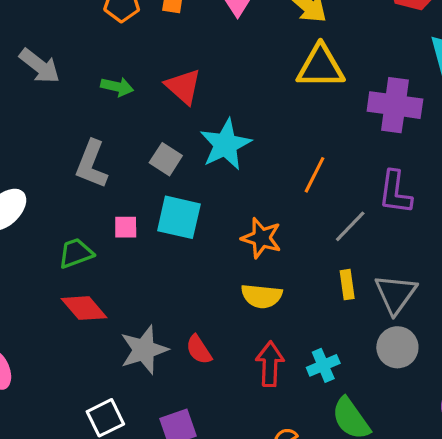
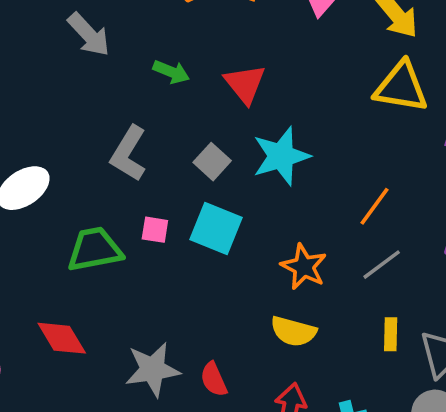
gray line: (350, 226) -> (382, 265), moved
green trapezoid: (76, 253) -> (95, 249), size x1.4
red diamond: (84, 308) -> (62, 338), moved

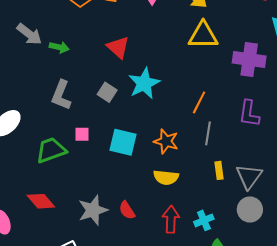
green arrow: (171, 72) -> (59, 47), moved
cyan square: (216, 229) -> (123, 142), moved
gray line: (382, 265) -> (208, 133), turned -35

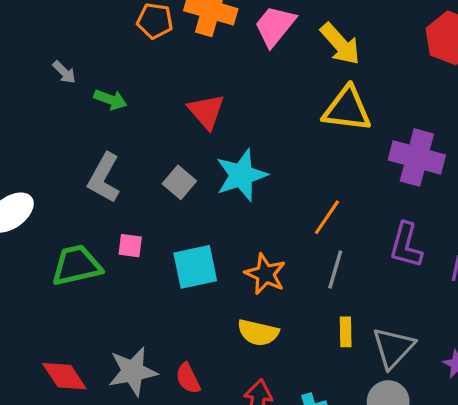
gray arrow: (29, 34) -> (64, 72), size x0.6
cyan square: (123, 142) -> (195, 267), turned -32
red diamond: (41, 201) -> (64, 376), moved

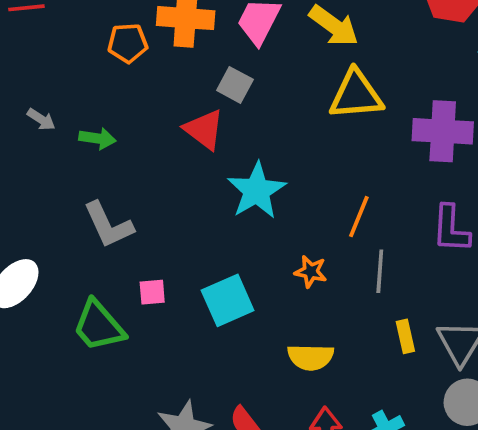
gray L-shape: (104, 178) -> (108, 225), turned -42
gray square: (179, 182) -> (235, 85), moved
green trapezoid: (77, 265) -> (99, 326), turned -106
orange star: (265, 274) -> (311, 272), moved, size x0.7

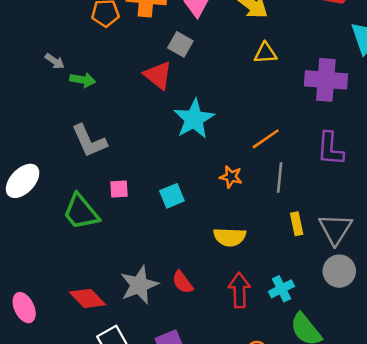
yellow triangle: (356, 95) -> (265, 53), size x0.6
gray arrow: (41, 119) -> (55, 61), moved
orange line: (359, 217) -> (266, 139), turned 32
cyan square: (228, 300) -> (172, 196), size x0.7

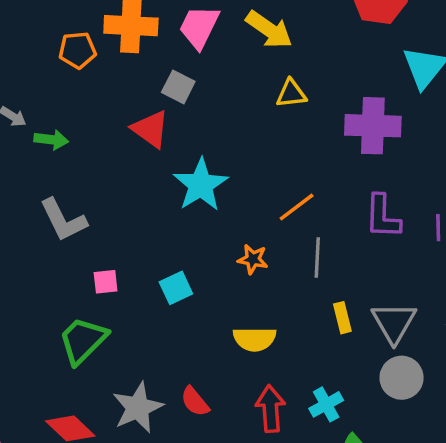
green trapezoid: (81, 212) -> (83, 340), moved, turned 87

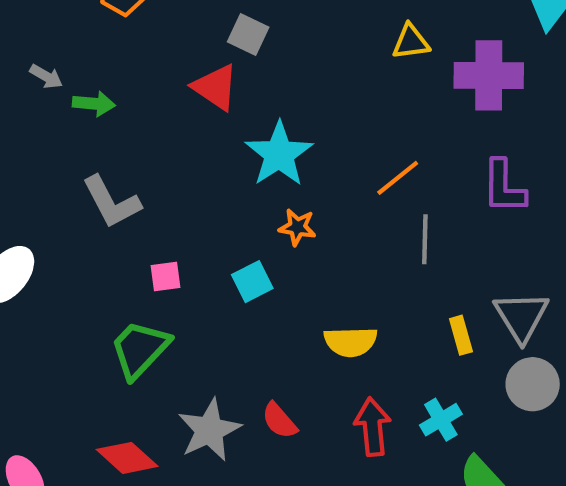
yellow triangle: (291, 94) -> (411, 42), moved
orange star: (253, 259) -> (297, 227), moved
yellow rectangle: (342, 318) -> (461, 335), moved

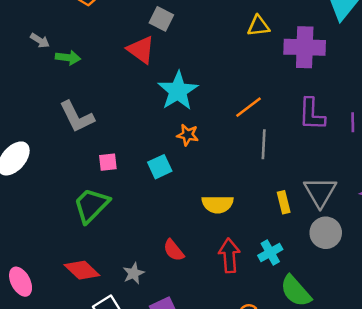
gray star: (209, 430) -> (134, 273), moved, size x0.6

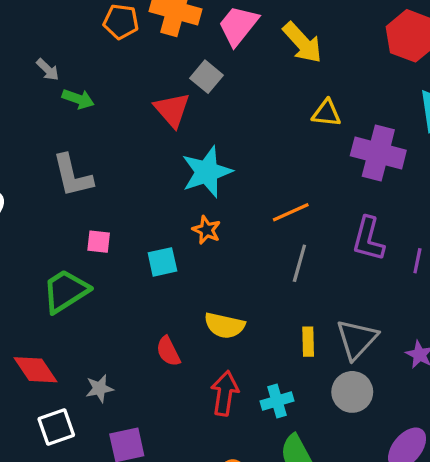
red semicircle: (174, 250) -> (168, 351), moved

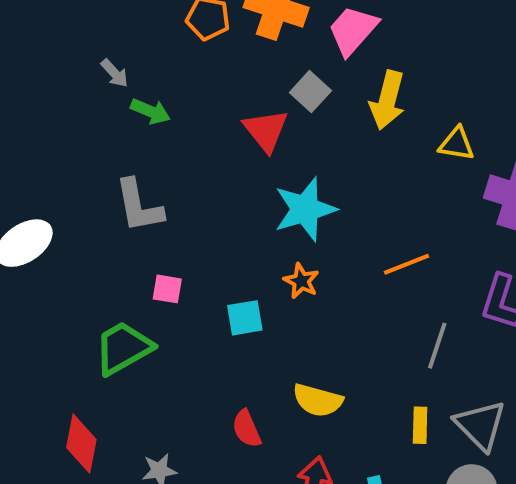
yellow arrow: (302, 43) -> (387, 100), moved, turned 54
gray line: (299, 263) -> (437, 346), moved
gray triangle: (357, 339) -> (480, 425), turned -30
red diamond: (35, 370) -> (81, 444), turned 42

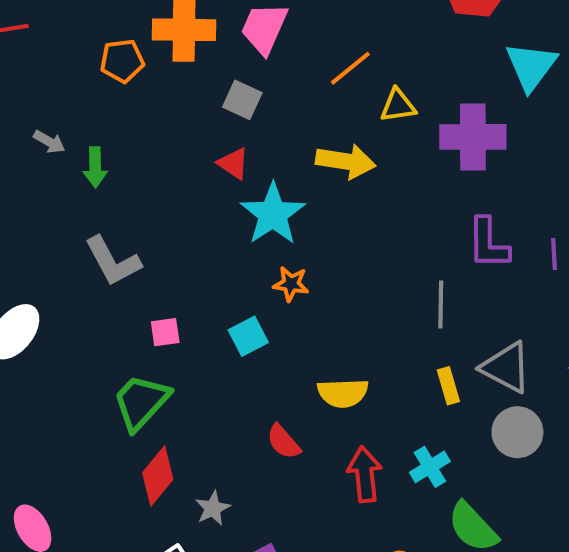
yellow arrow: (387, 100) -> (346, 161), moved, turned -78
green arrow: (150, 111) -> (95, 167), turned 84
red triangle: (266, 130) -> (233, 163), moved, size x0.7
orange line: (406, 264) -> (350, 68), moved
red diamond: (81, 444) -> (158, 476), moved, turned 46

